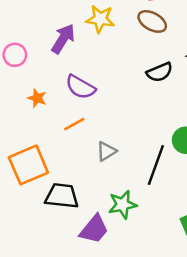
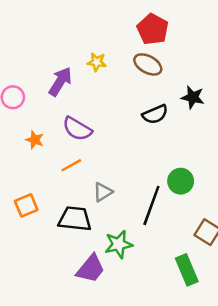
yellow star: (100, 19) -> (97, 62), size x0.7
orange square: (28, 165) -> (26, 205), size x0.6
black trapezoid: (62, 196) -> (75, 219), moved

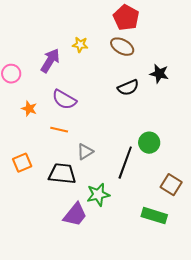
orange line: (71, 165) -> (59, 130), turned 42
green rectangle: (187, 270) -> (154, 216), turned -50

